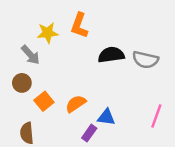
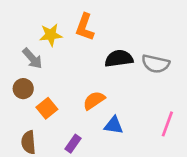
orange semicircle: (76, 104) -> (94, 100), moved
purple rectangle: (89, 133) -> (73, 144), moved

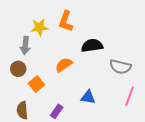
gray arrow: (32, 58) -> (25, 46), turned 48
gray semicircle: (156, 64) -> (120, 67), moved
orange semicircle: (94, 100) -> (64, 65), moved

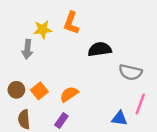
orange semicircle: (64, 65) -> (69, 94), moved
brown circle: (18, 69) -> (16, 90), moved
blue triangle: (88, 97) -> (119, 118), moved

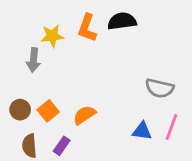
black semicircle: (100, 49) -> (122, 21), moved
blue triangle: (119, 118) -> (142, 131), moved
purple rectangle: (61, 121) -> (62, 146), moved

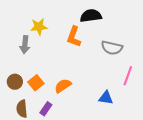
orange L-shape: (87, 28) -> (74, 37), moved
gray semicircle: (159, 88) -> (112, 48), moved
pink line: (172, 127) -> (128, 76), moved

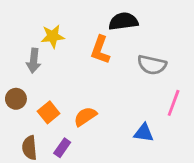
brown circle: (15, 82) -> (16, 99), moved

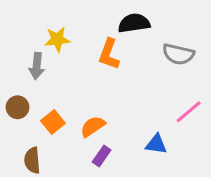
gray semicircle: (152, 65) -> (178, 54), moved
pink line: (174, 103) -> (189, 112), turned 30
purple rectangle: (62, 148) -> (102, 156), moved

